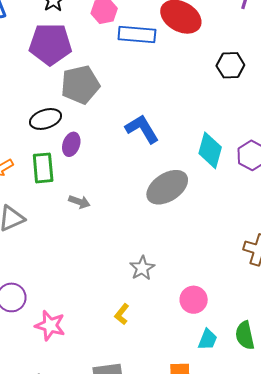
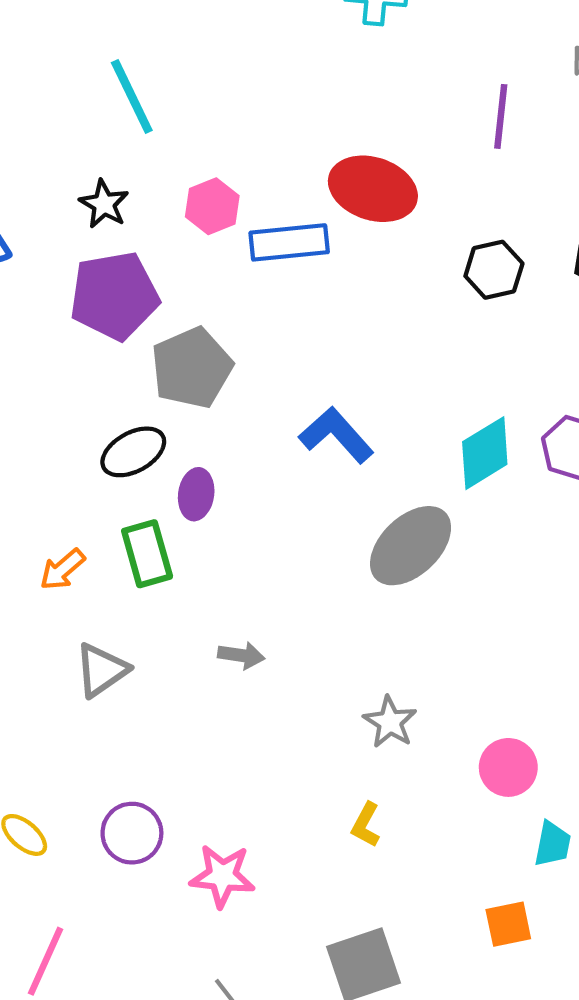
cyan diamond: (210, 150) -> (485, 453), turned 54
gray arrow: (79, 202) -> (241, 655), moved

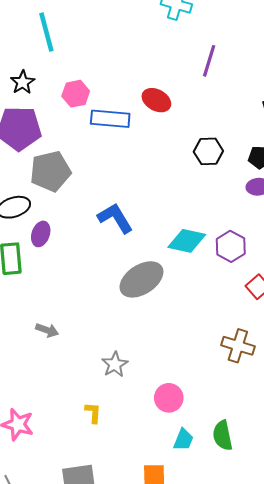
purple line: (501, 116) -> (209, 61), moved
red ellipse: (373, 189) -> (156, 100), size x0.7
cyan diamond: (485, 453) -> (187, 241), turned 33
gray arrow: (241, 655) -> (47, 330), moved
yellow L-shape: (366, 825) -> (93, 413), turned 145

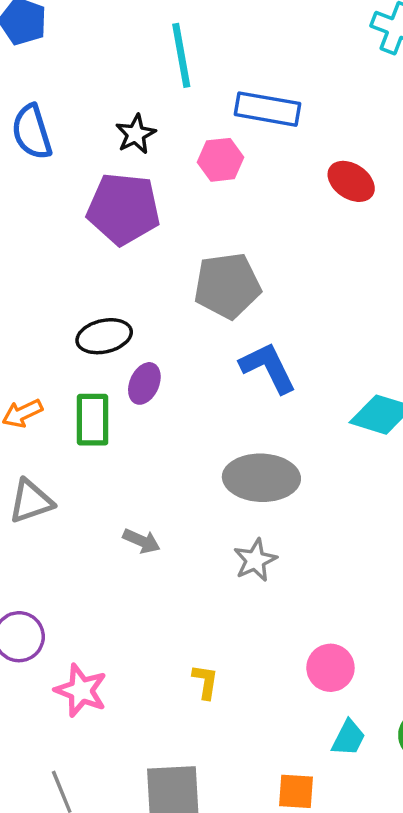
blue rectangle: (110, 119) -> (267, 109), moved
gray pentagon: (50, 171) -> (227, 286), moved
gray ellipse: (141, 279) -> (261, 478), moved, turned 30
gray star: (115, 364) -> (255, 560), moved

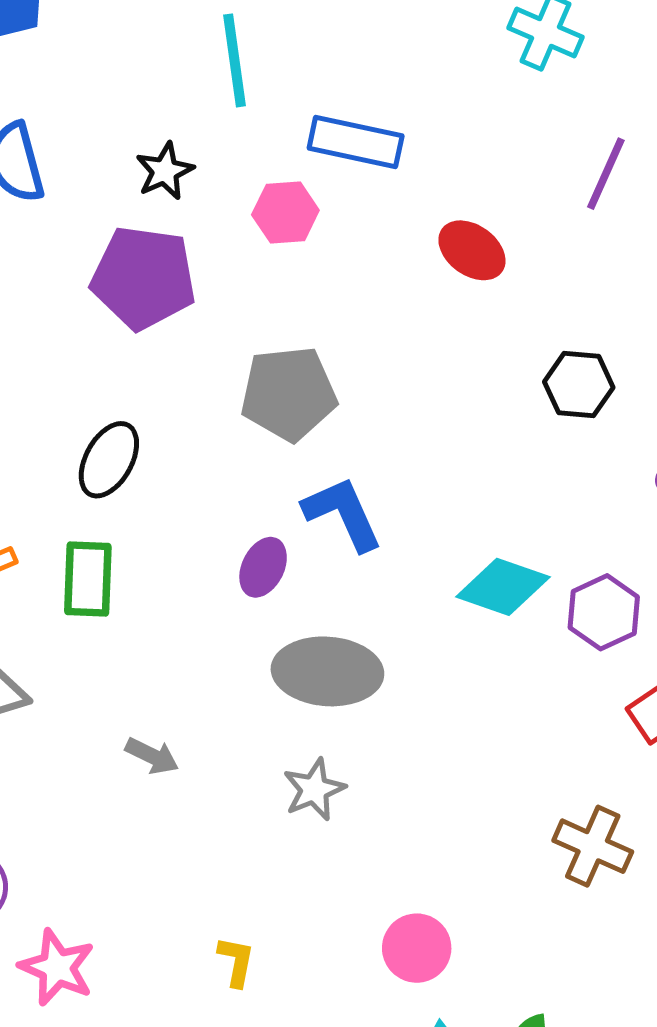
black ellipse: (104, 336) -> (109, 460), turned -50
purple ellipse: (144, 383) -> (263, 567), moved

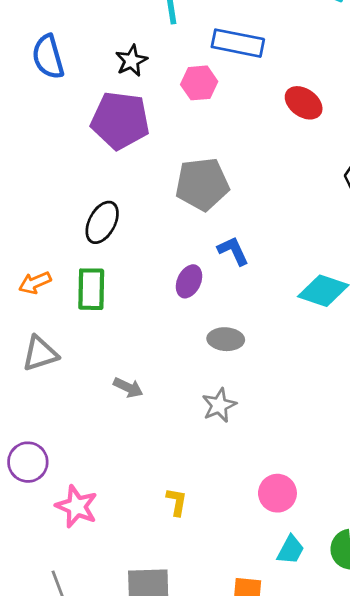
blue L-shape: (343, 514) -> (233, 251), size x0.7
gray ellipse: (327, 671) -> (226, 339), size x0.6

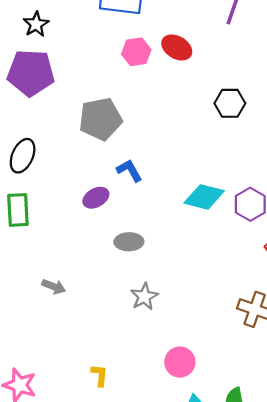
pink hexagon: (199, 83) -> (136, 52), moved
purple ellipse: (189, 281) -> (96, 198), turned 40
gray star: (219, 405) -> (144, 297), moved

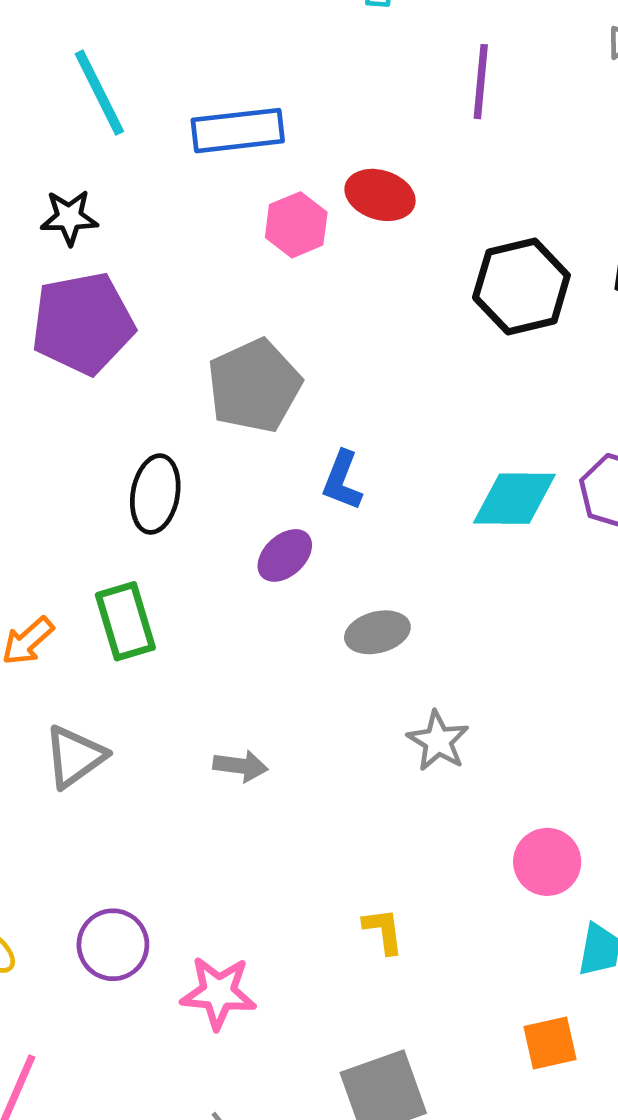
black star: (36, 24) -> (69, 217), turned -30
black hexagon: (230, 103) -> (521, 286), size x1.4
black ellipse: (23, 156) -> (155, 494), moved
blue L-shape: (129, 170) -> (342, 481), turned -116

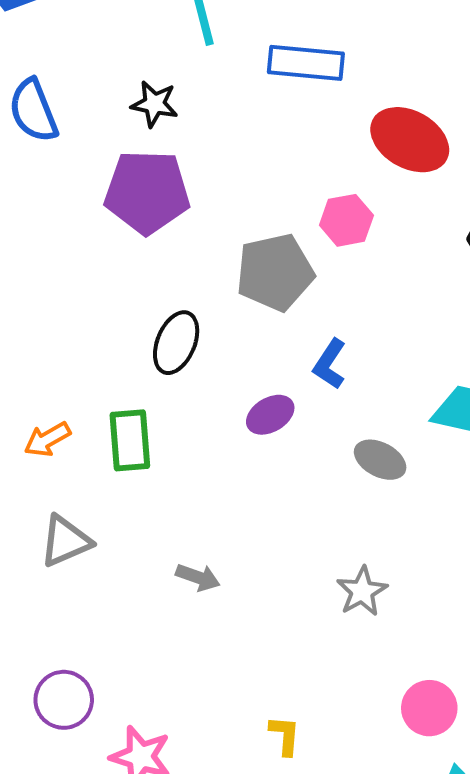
red ellipse: (380, 195) -> (410, 140), size x1.4
pink hexagon: (296, 225) -> (346, 220), moved
gray ellipse: (377, 632) -> (380, 460), moved, turned 30

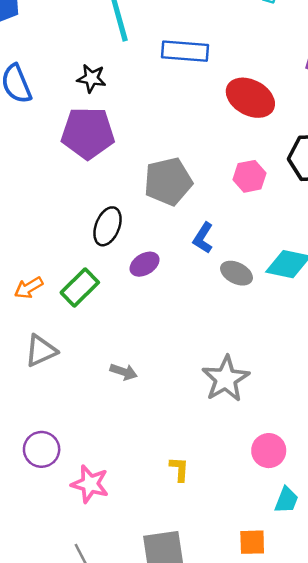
pink hexagon: (346, 220) -> (249, 176), moved
purple ellipse: (270, 415) -> (145, 264), moved
green rectangle: (130, 440) -> (80, 288), turned 51
gray ellipse: (380, 460) -> (237, 273), moved
gray star: (362, 591) -> (226, 379), size x1.5

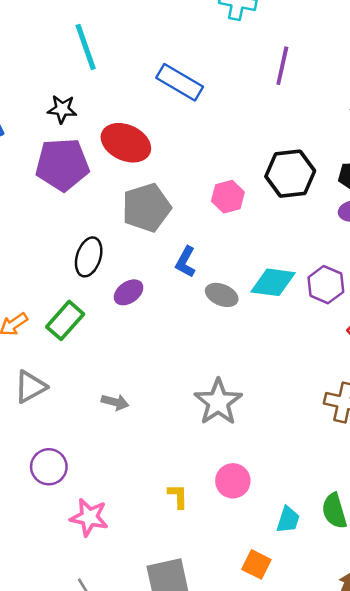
blue rectangle: (185, 51) -> (180, 82), moved, turned 30
red ellipse: (250, 98) -> (126, 143), moved
purple circle: (42, 449) -> (49, 467), moved
pink circle: (269, 451) -> (233, 481), moved
orange square: (252, 542) -> (256, 564), turned 32

